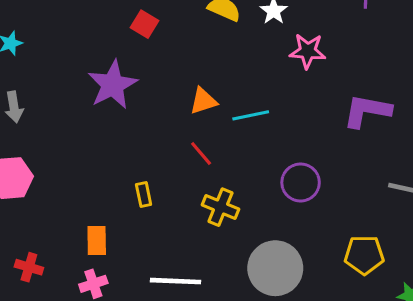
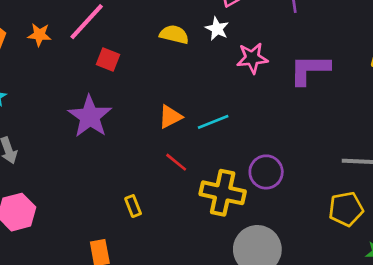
purple L-shape: (367, 111) -> (310, 69), moved
yellow cross: (220, 207) -> (223, 193), moved, size x1.4
yellow pentagon: (364, 255) -> (346, 209), moved

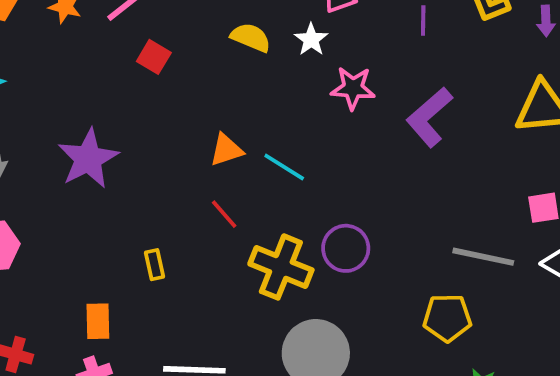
purple L-shape: (310, 69) -> (429, 117), turned -51
purple star: (90, 117) -> (88, 159), moved
cyan line: (213, 122) -> (284, 167), turned 44

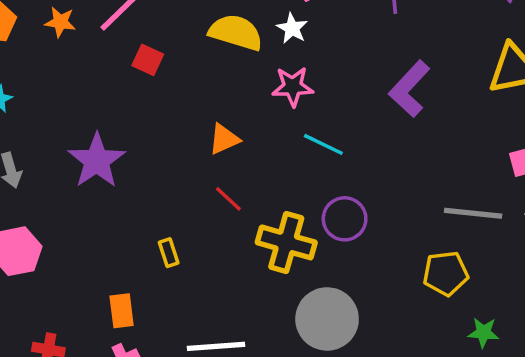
yellow semicircle: (251, 37) -> (236, 32), size x1.4
pink star: (353, 88) -> (293, 87), moved
cyan line: (284, 167) -> (323, 144), moved

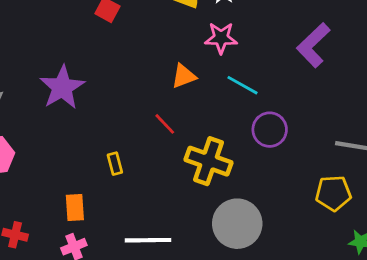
orange triangle: (224, 139) -> (184, 76), moved
purple circle: (345, 219) -> (270, 130), moved

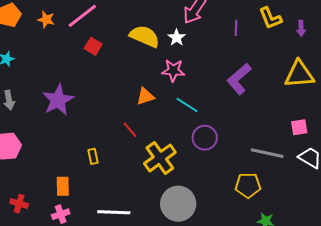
yellow cross: (209, 161) -> (160, 158), turned 32

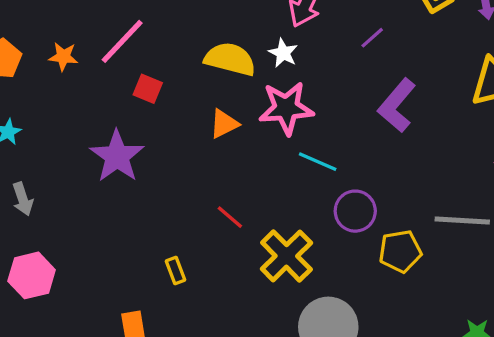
purple line: (236, 28) -> (372, 38), moved, turned 56
pink star: (173, 70) -> (286, 108), size x1.4
orange triangle: (145, 96) -> (224, 124), moved
purple star: (58, 100) -> (117, 156), moved
yellow pentagon: (248, 185) -> (400, 251), moved

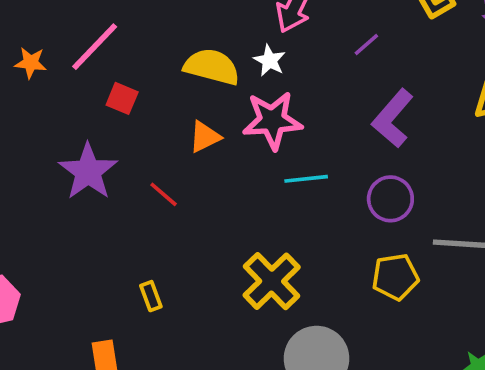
cyan line: (318, 162) -> (306, 179), turned -30
purple circle: (355, 211) -> (390, 199), moved
red line: (230, 217) -> (164, 194), moved

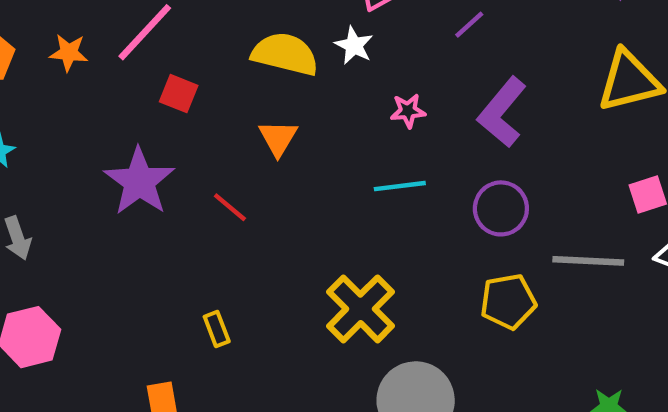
pink star: (272, 120) -> (408, 111), moved, size x0.5
orange triangle: (205, 137) -> (278, 138), turned -32

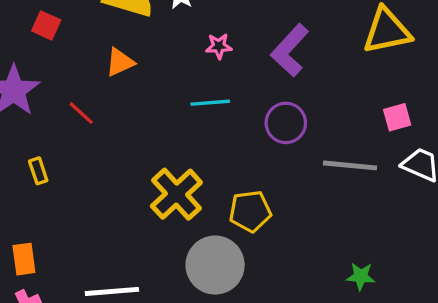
orange triangle: (278, 138) -> (120, 62), turned 32
yellow pentagon: (508, 301) -> (250, 211), moved
yellow rectangle: (217, 329) -> (38, 171), moved

